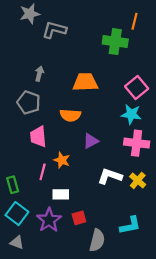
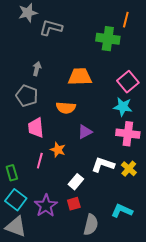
white rectangle: (61, 194) -> (76, 182), moved, turned -49
cyan L-shape: (130, 225) -> (122, 211), turned -145
gray triangle: (17, 242) -> (16, 227), size x1.6

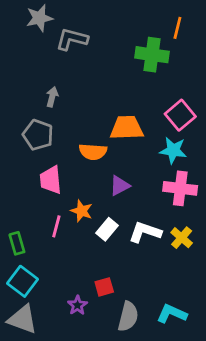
orange trapezoid: (80, 77) -> (127, 128), moved
white rectangle: (76, 182) -> (107, 229), moved
purple star: (46, 206) -> (77, 305), moved, size x0.6
cyan L-shape: (122, 211) -> (172, 314), moved

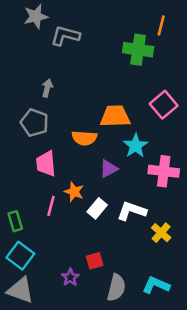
cyan star: (173, 150) -> (136, 146), moved, turned 30
yellow cross: (182, 238) -> (161, 233), moved

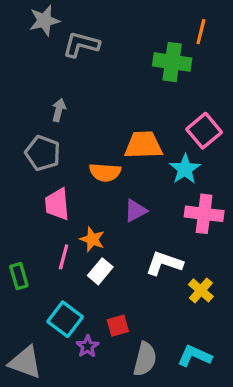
cyan star: (136, 146) -> (185, 169), moved
white rectangle: (97, 208) -> (100, 271), moved
cyan square: (20, 256) -> (65, 319), moved

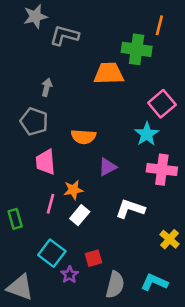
orange trapezoid: (143, 145) -> (109, 73), moved
orange star: (92, 239) -> (73, 190), turned -30
yellow cross: (201, 290) -> (169, 239), moved

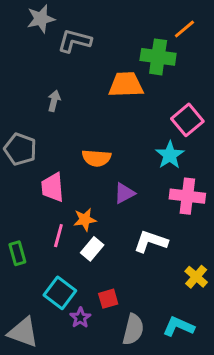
orange line: (159, 25) -> (184, 29), turned 36
gray pentagon: (34, 121) -> (20, 149), moved

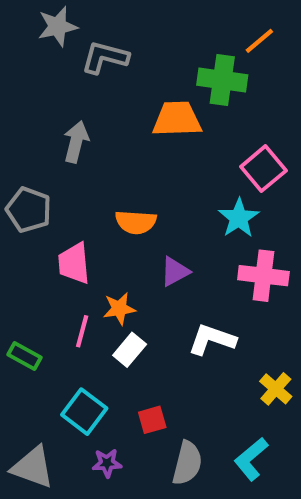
gray arrow: (54, 101) -> (76, 142), size x1.4
green rectangle: (17, 253) -> (25, 356), turned -45
purple star: (80, 318) -> (107, 463), moved, turned 30
cyan L-shape: (179, 327) -> (251, 459), turned -64

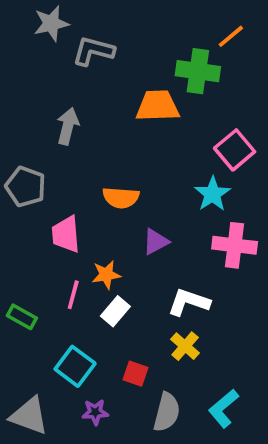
yellow cross: (276, 389) -> (185, 346), moved
red square: (152, 420) -> (136, 374), turned 35

